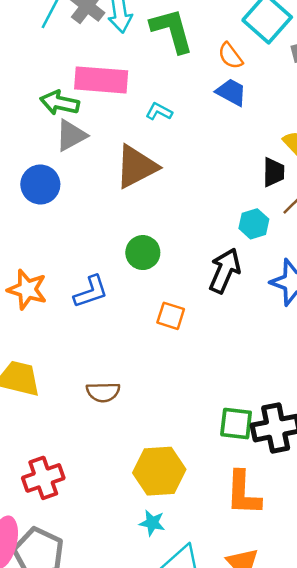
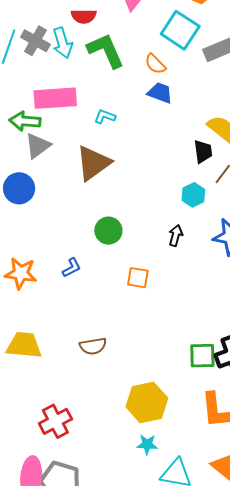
black arrow: (225, 271) -> (176, 235), size x0.6
blue L-shape: (91, 292) -> (72, 268), size x0.7

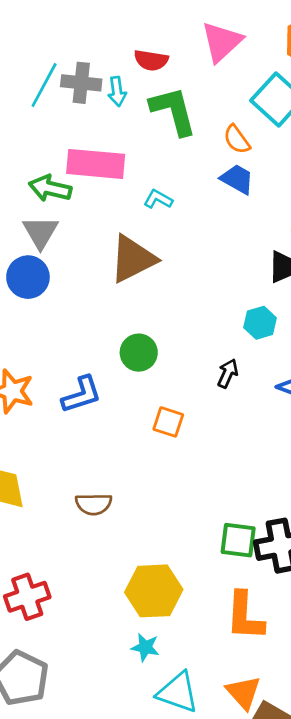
gray cross: (35, 41) -> (81, 83), turned -32
cyan arrow: (63, 43) -> (117, 91), size x0.7
gray triangle: (38, 146) -> (40, 232), moved, turned -32
blue L-shape: (72, 268) -> (81, 395), size x1.5

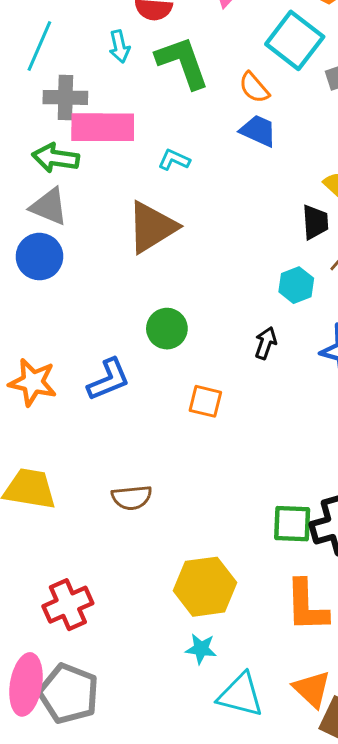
gray cross: (81, 83) -> (65, 97), moved
gray triangle: (40, 232) -> (49, 207), turned -33

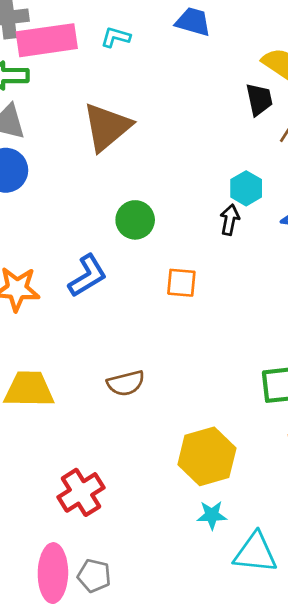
cyan L-shape: (174, 160) -> (116, 37), moved
cyan hexagon: (296, 285) -> (246, 188), moved
gray pentagon: (69, 694) -> (94, 576), size x0.6

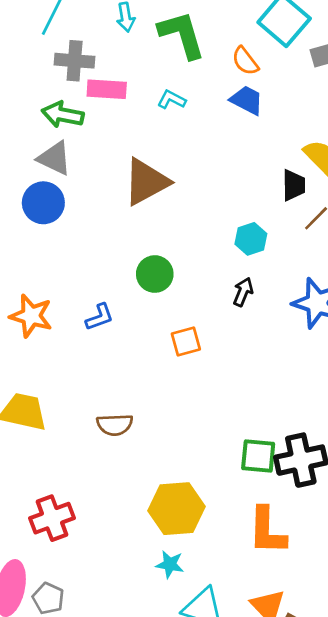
pink rectangle: (47, 40) -> (107, 89), size x0.7
cyan hexagon: (246, 188) -> (251, 239), moved
blue L-shape: (87, 276) -> (100, 317), size x0.7
orange square: (181, 283) -> (186, 342), turned -32

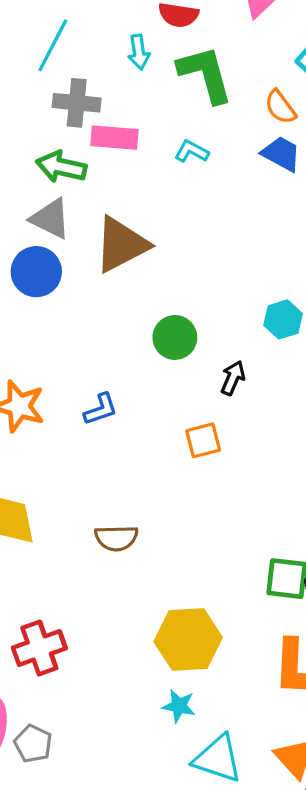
brown triangle: (146, 182) -> (121, 245), moved
green circle: (155, 274) -> (175, 337), moved
black arrow: (243, 292) -> (233, 378), moved

